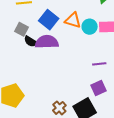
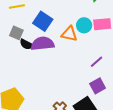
orange triangle: (73, 20) -> (69, 34), moved
purple line: (99, 64) -> (96, 62), turned -32

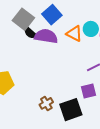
gray square: (16, 33) -> (23, 19), size x1.5

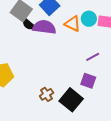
purple square: (88, 91) -> (88, 81), turned 35
black square: (71, 110) -> (71, 100), turned -30

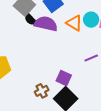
purple square: (88, 81) -> (64, 78), moved

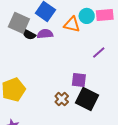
purple semicircle: (46, 24) -> (45, 34), size x0.7

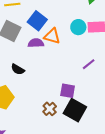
orange triangle: (72, 24) -> (52, 36), moved
black semicircle: (29, 34) -> (18, 69), moved

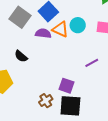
cyan circle: (78, 27) -> (78, 25), moved
black square: (75, 110) -> (70, 106), turned -35

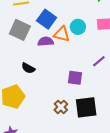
purple square: (66, 86) -> (75, 78), moved

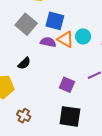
blue square: (47, 19) -> (55, 21), turned -36
black semicircle: (28, 68) -> (24, 63), turned -88
brown cross: (61, 107) -> (24, 116), moved, turned -32

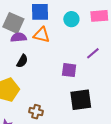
orange triangle: (66, 39) -> (41, 35), moved
purple semicircle: (48, 42) -> (19, 37), moved

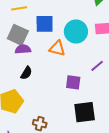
cyan circle: (71, 19) -> (76, 31), size x1.5
orange triangle: (41, 35) -> (57, 48), moved

